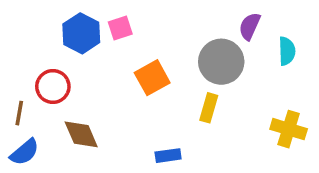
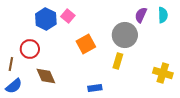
pink square: (120, 28) -> (68, 16), turned -32
cyan semicircle: (287, 51) -> (163, 15), moved

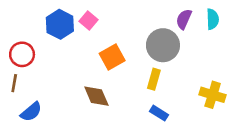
red circle: (30, 49) -> (22, 54), moved
brown diamond: (46, 76) -> (96, 96), moved
blue semicircle: (14, 86) -> (31, 112), moved
blue rectangle: (95, 88) -> (159, 113), moved, turned 40

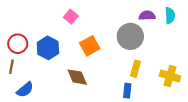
purple semicircle: (184, 19) -> (147, 16), turned 63
blue hexagon: (60, 24) -> (48, 48), moved
yellow rectangle: (154, 79) -> (136, 69), moved
blue rectangle: (159, 113) -> (127, 91), turned 64

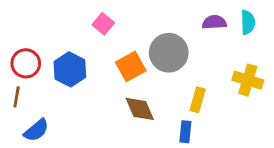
gray circle: (130, 36) -> (169, 53), moved
yellow cross: (170, 76) -> (248, 80), moved
brown diamond: (77, 77) -> (140, 109), moved

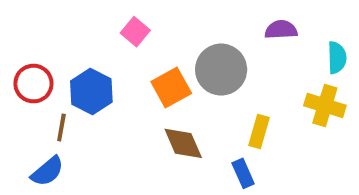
cyan semicircle: (248, 22) -> (337, 58), moved
brown line: (17, 97) -> (61, 127), moved
blue rectangle: (185, 132) -> (243, 173), turned -30

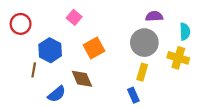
gray circle: (221, 70) -> (144, 43), moved
red circle: (33, 84) -> (21, 24), moved
brown diamond: (183, 143) -> (82, 79), moved
blue semicircle: (47, 171) -> (57, 94), moved

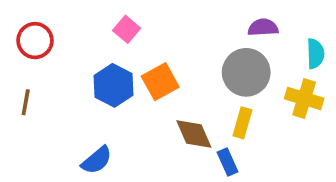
blue hexagon: (50, 50) -> (113, 85), moved
brown line: (34, 70) -> (26, 102), moved
brown diamond: (82, 79) -> (194, 134), moved

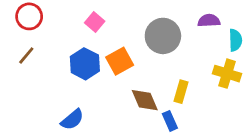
purple semicircle: (263, 27) -> (209, 21), moved
red circle: (35, 41) -> (29, 16), moved
gray circle: (246, 72) -> (163, 36), moved
brown line: (26, 102) -> (26, 55), moved, turned 30

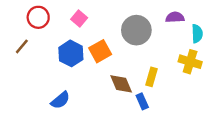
red circle: (29, 16) -> (38, 17), moved

